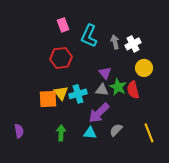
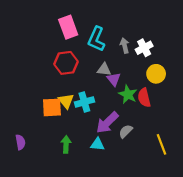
pink rectangle: (63, 25) -> (68, 27), size x1.5
gray triangle: (102, 90) -> (104, 69), moved
gray semicircle: (116, 130) -> (126, 131), moved

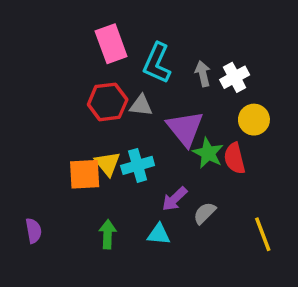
gray triangle: (104, 69) -> (141, 105), moved
purple triangle: (114, 79) -> (185, 128), size x1.6
purple arrow: (107, 123) -> (175, 199), size x0.7

